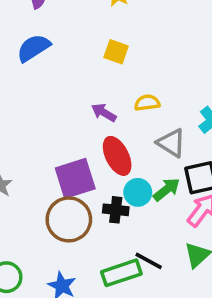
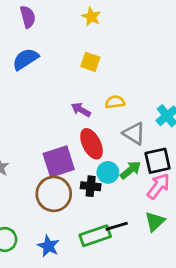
black line: (149, 261) -> (117, 226), turned -45

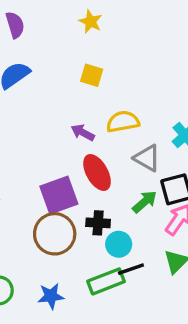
yellow semicircle: (115, 102) -> (123, 122), size x1.4
cyan circle: (108, 172) -> (119, 244), moved
blue star: (48, 246) -> (51, 296), turned -30

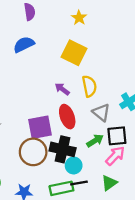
yellow square: (92, 75) -> (74, 53), size x1.6
yellow semicircle: (123, 122) -> (89, 86), turned 80
black cross: (98, 223) -> (63, 149), size x1.6

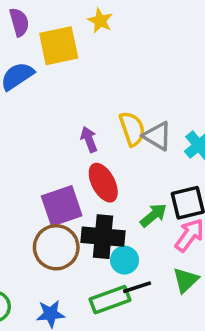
yellow square: (74, 53) -> (59, 46), moved, turned -30
purple arrow: (62, 89) -> (89, 139), turned 40
gray triangle: (101, 112) -> (157, 136), moved

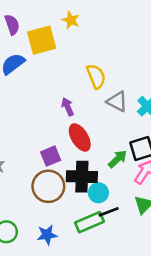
yellow semicircle: (132, 129) -> (96, 76), moved
purple square: (62, 206) -> (51, 156), size x0.7

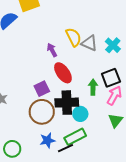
yellow semicircle: (96, 76) -> (74, 37), moved
green arrow: (118, 159) -> (93, 87), turned -42
black line: (109, 212) -> (66, 148), moved
blue star: (47, 235) -> (47, 140), moved

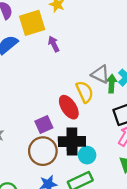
yellow semicircle: (74, 37) -> (85, 92), moved
purple arrow: (52, 50) -> (54, 44), moved
green arrow: (93, 87) -> (112, 84), moved

